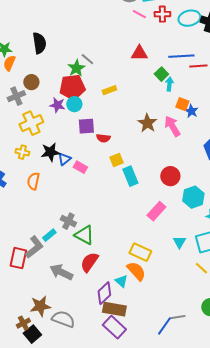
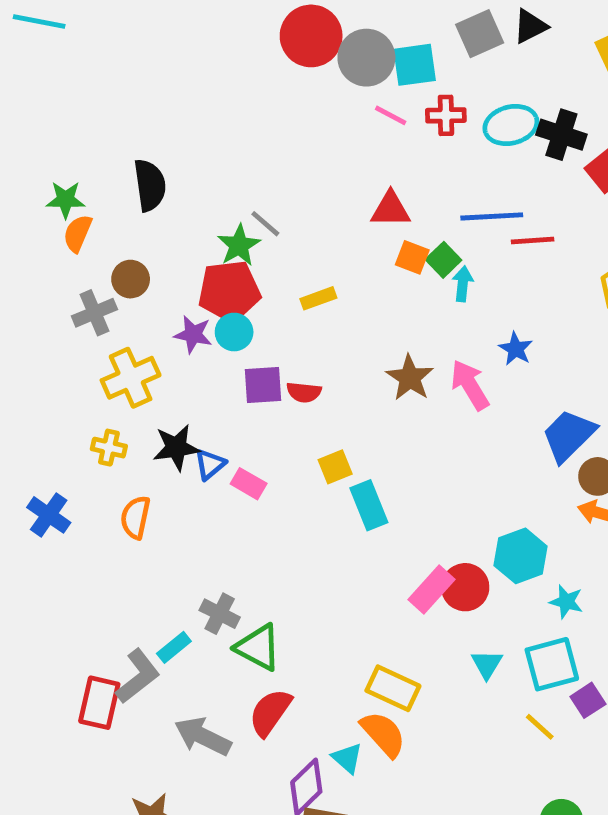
orange square: (182, 104) -> (412, 257), moved
red semicircle: (103, 138) -> (304, 392), moved
red circle: (170, 176) -> (465, 587), moved

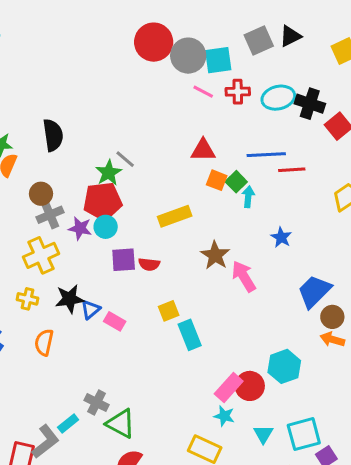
yellow rectangle: (318, 298) -> (175, 216), moved, size x1.5
gray cross: (94, 313) -> (50, 215), moved
pink arrow: (470, 385) -> (244, 276), moved
cyan star: (566, 602) -> (224, 416), moved

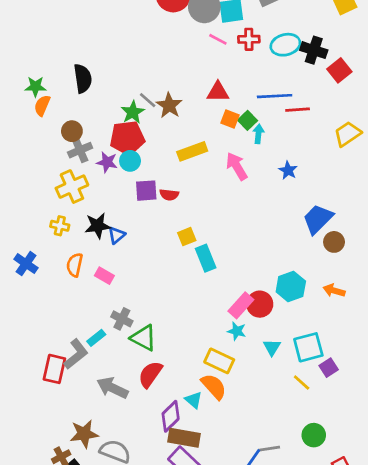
brown star: (215, 255) -> (169, 106), moved
pink arrow: (244, 276) -> (237, 166), moved
pink rectangle: (115, 321) -> (104, 276), moved
orange arrow: (332, 339) -> (334, 291), moved

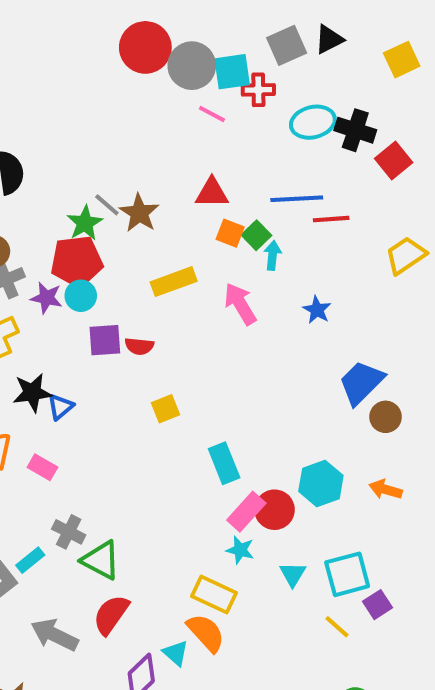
red cross: (249, 39) -> (258, 90), moved
cyan rectangle: (206, 258) -> (224, 463), moved

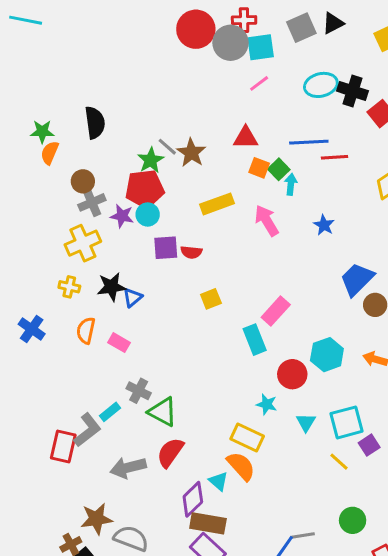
red cross: (258, 90) -> (244, 20), moved
pink line: (212, 114) -> (259, 83), moved, turned -65
pink rectangle: (246, 512) -> (276, 311), moved
gray arrow: (55, 635) -> (128, 468), turned -40

